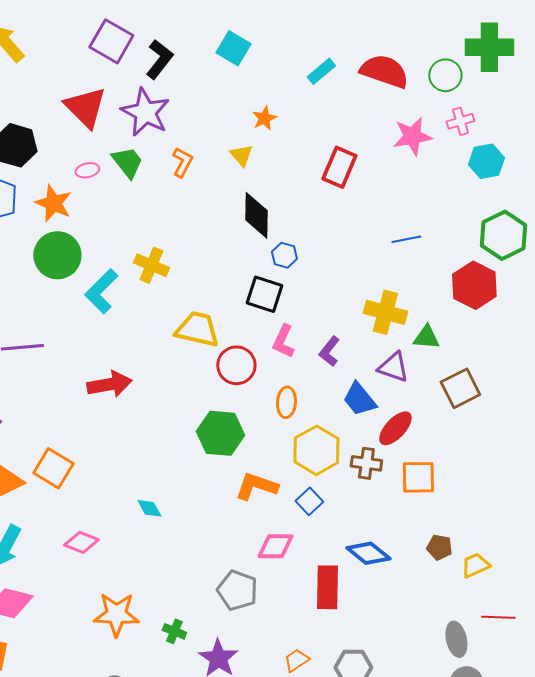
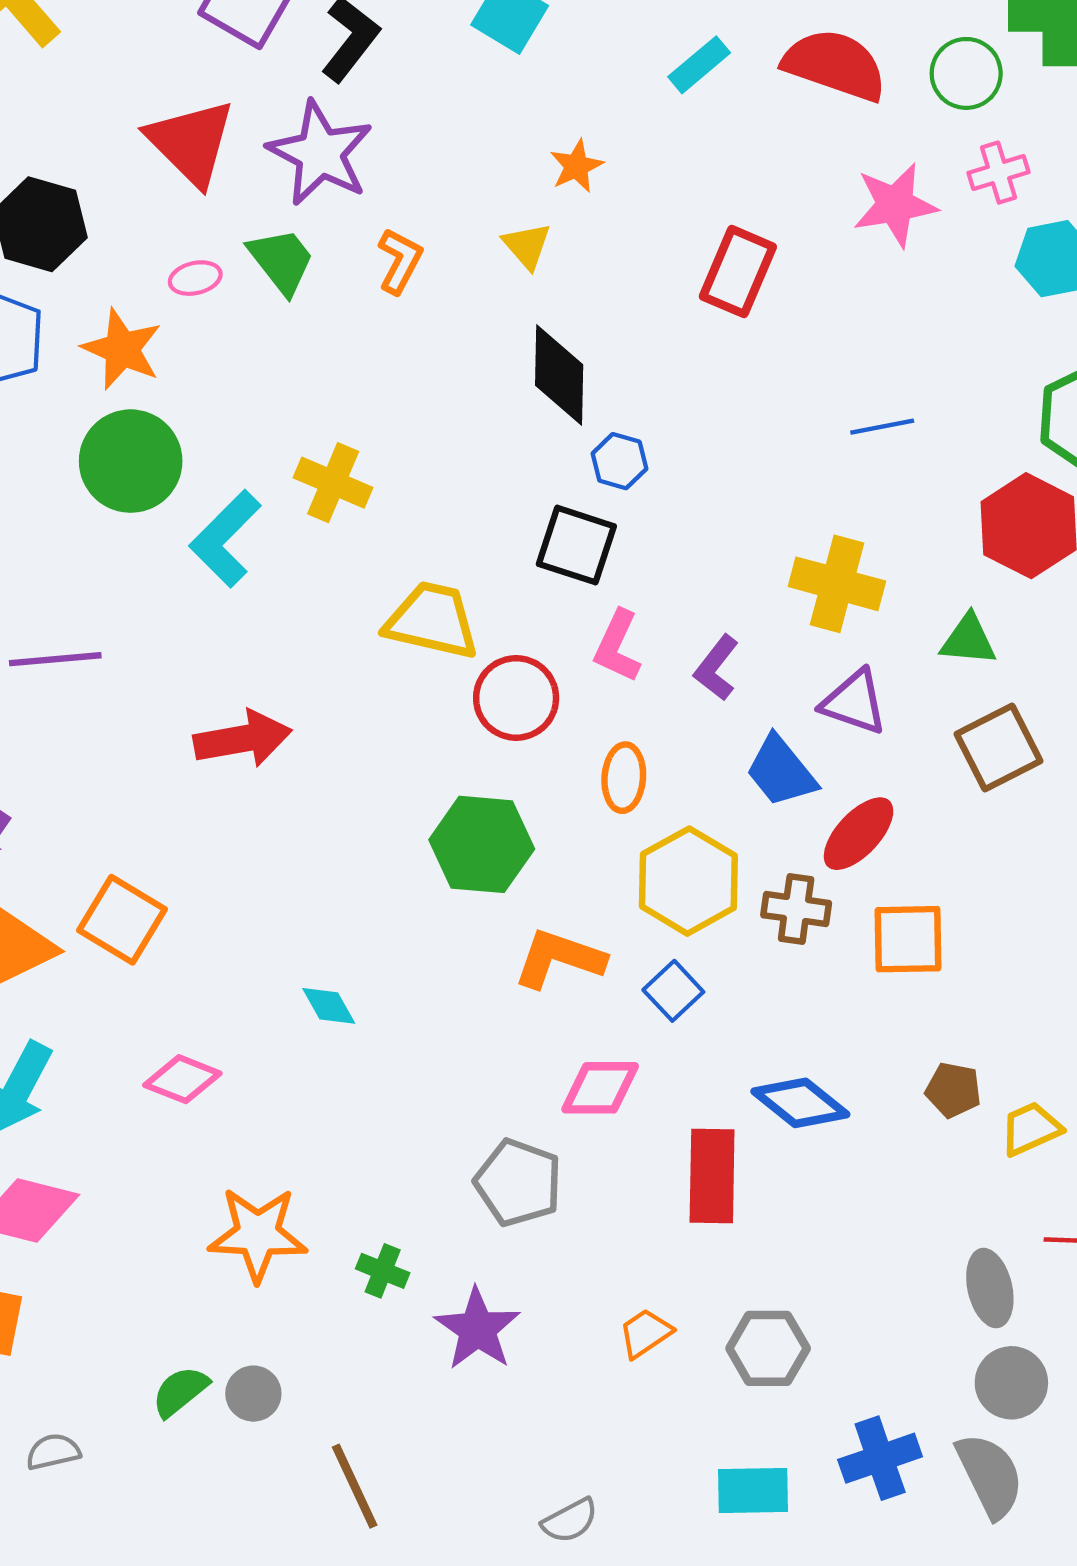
green triangle: (426, 337) -> (968, 640), moved

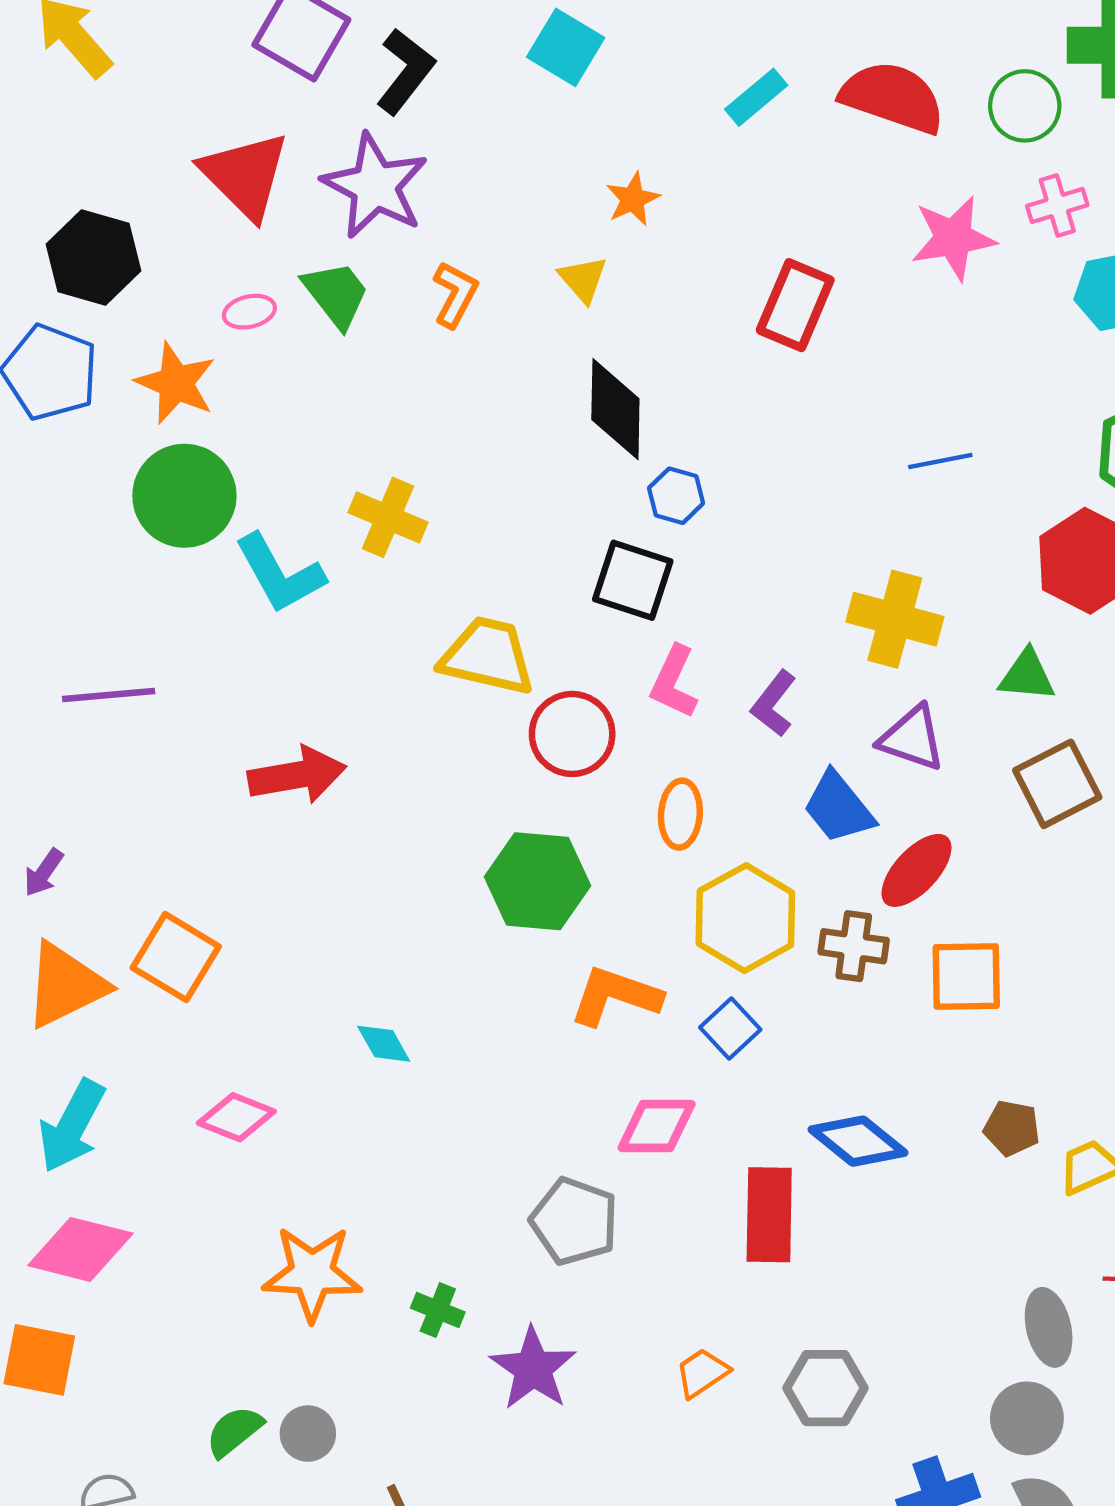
cyan L-shape: (225, 539) -> (280, 574), turned -74
gray circle: (1011, 1383) -> (1027, 1418), moved

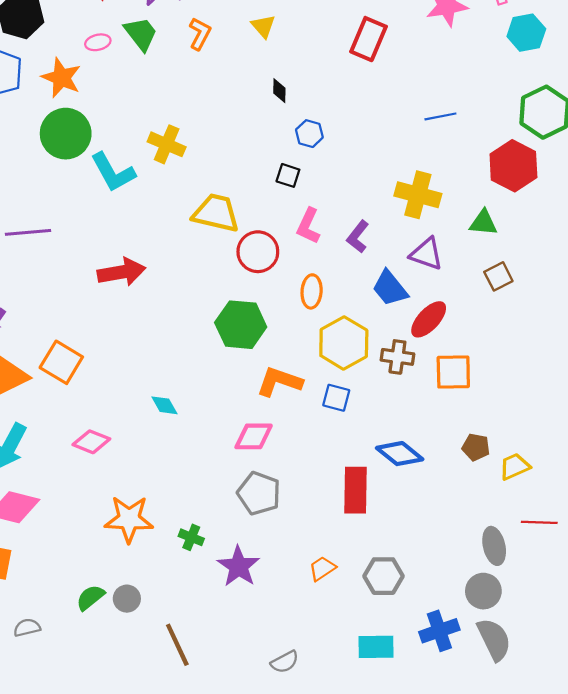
black diamond: (615, 409) -> (279, 91), size x0.5
black square: (633, 580) -> (288, 175), size x0.6
brown square: (1057, 784) -> (498, 276), size x0.7
blue square: (730, 1029) -> (336, 398), turned -32
pink diamond: (657, 1126) -> (254, 436), moved

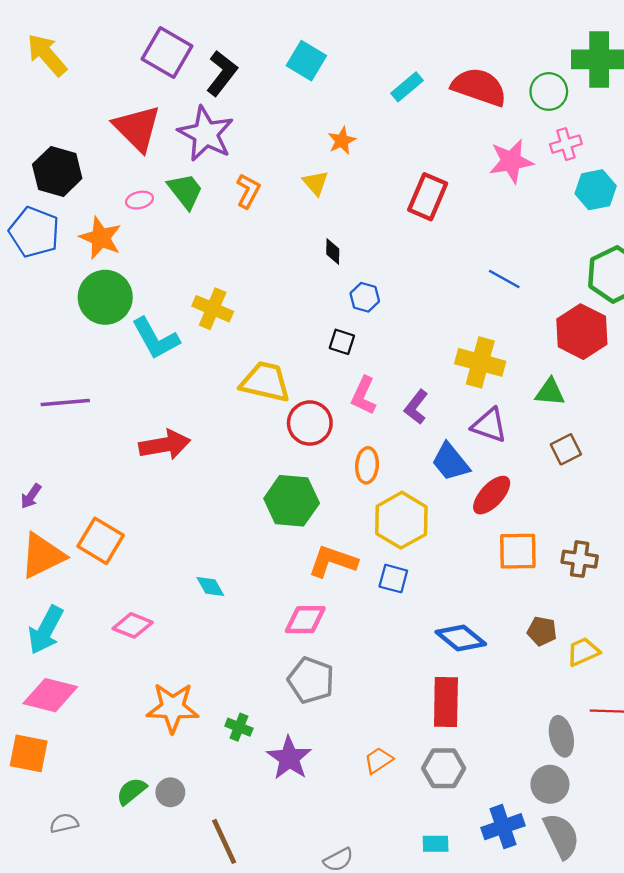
blue line: (440, 116) -> (504, 279), turned 40
brown cross: (397, 357) -> (580, 559), moved
red rectangle: (356, 490) -> (446, 702), moved
cyan rectangle: (376, 647) -> (436, 844), size x0.7

